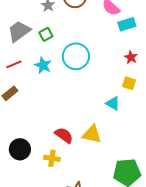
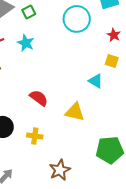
cyan circle: (76, 56) -> (77, 19), moved
red semicircle: (64, 135) -> (39, 98), moved

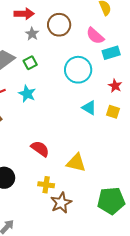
cyan triangle: (96, 81) -> (89, 108), moved
yellow cross: (35, 136) -> (46, 185), moved
brown star: (60, 170) -> (61, 203), moved

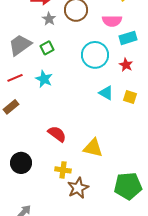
pink semicircle: (95, 36) -> (112, 21), turned -42
red star: (115, 86) -> (126, 65), moved

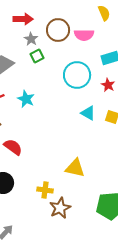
pink semicircle: (112, 21) -> (84, 35), moved
green square: (47, 48) -> (37, 56), moved
red semicircle: (57, 134) -> (13, 147), moved

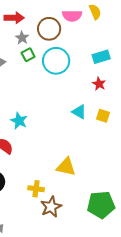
pink semicircle: (84, 35) -> (72, 16), moved
cyan circle: (77, 75) -> (56, 61), moved
cyan star: (26, 99) -> (19, 121), moved

